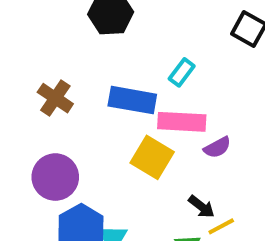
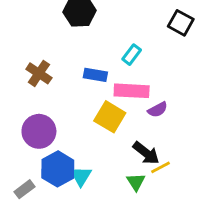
blue rectangle: (132, 100) -> (95, 75), size x0.7
black arrow: (201, 207) -> (146, 153), size x1.4

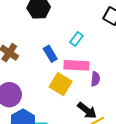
blue rectangle: (95, 75) -> (50, 54), turned 49
purple semicircle: (158, 110) -> (95, 79), turned -56

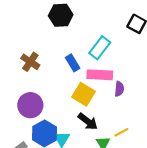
cyan rectangle: (76, 39) -> (100, 48), size x1.5
black arrow: (87, 110) -> (88, 121), moved

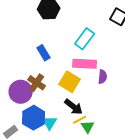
brown cross: (30, 62) -> (37, 83), moved
blue rectangle: (73, 63) -> (44, 53), moved
yellow line: (121, 132) -> (80, 120), moved

